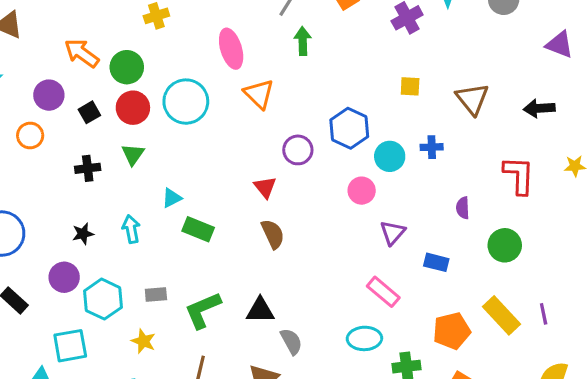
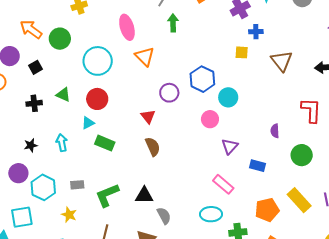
red circle: (133, 108) -> (97, 99), moved
blue cross: (432, 147) -> (256, 32), moved
green triangle: (133, 154) -> (63, 95), turned -42

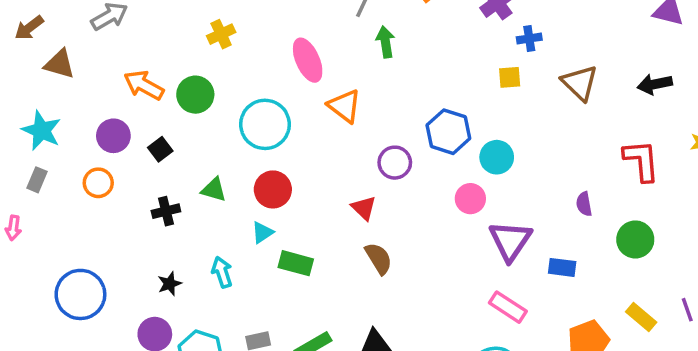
purple triangle: (230, 146) -> (510, 241), size x1.5
yellow rectangle: (299, 200) -> (641, 317), size x0.7

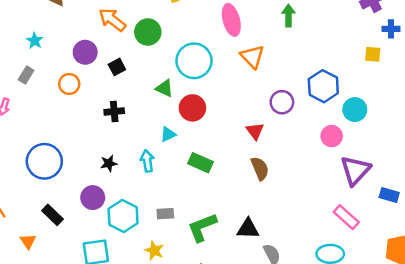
cyan star: (41, 131) -> (35, 41), size x0.6
green triangle: (214, 190) -> (165, 88), moved
cyan triangle: (262, 232) -> (168, 134), moved

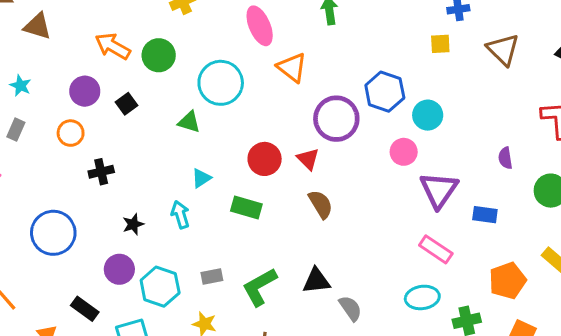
purple circle: (282, 102) -> (336, 119), size x1.5
red circle: (192, 108) -> (265, 159), moved
black cross: (114, 111) -> (101, 172), moved
black rectangle: (52, 215) -> (85, 309), moved

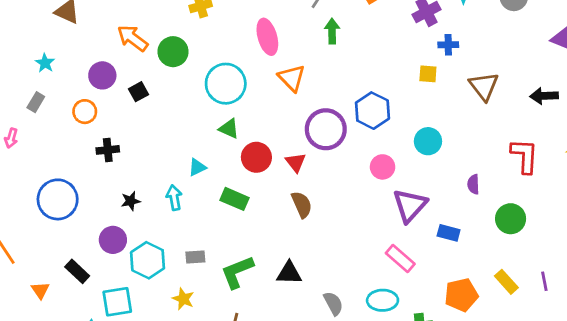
cyan circle: (428, 115) -> (428, 141), moved
green triangle: (189, 122) -> (229, 129), moved
gray semicircle: (350, 308) -> (333, 303), moved

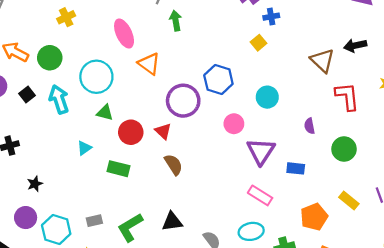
yellow square: (428, 74) -> (259, 43), turned -35
brown triangle: (484, 86) -> (322, 60), moved
cyan arrow: (174, 198) -> (59, 99), moved, size x1.4

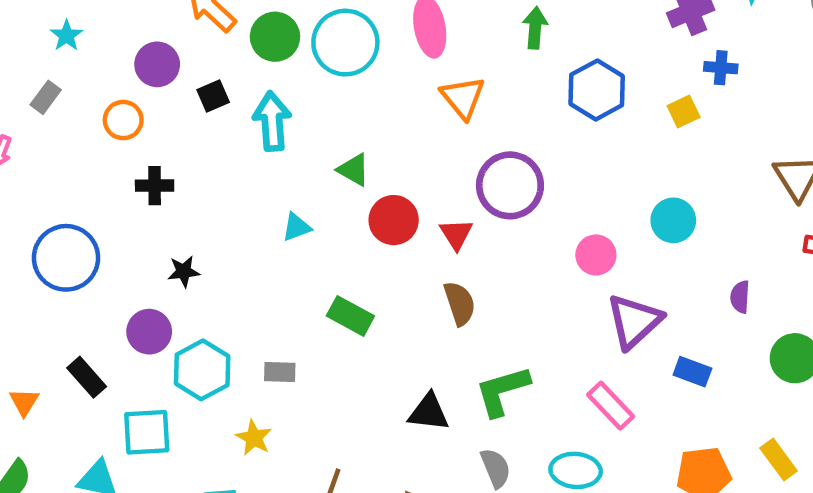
cyan circle: (96, 77) -> (345, 43), moved
blue hexagon: (218, 80) -> (597, 90), moved
green rectangle: (118, 169) -> (350, 316), moved
green L-shape: (130, 227) -> (502, 391), moved

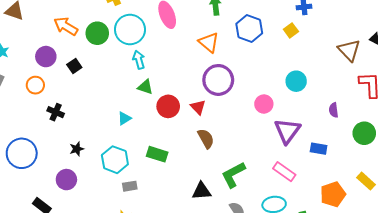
orange triangle: (463, 97) -> (209, 42), moved
cyan arrow: (272, 121) -> (139, 60), moved, size x0.7
black cross: (155, 186) -> (56, 112), turned 35
cyan hexagon: (202, 370) -> (115, 160), moved

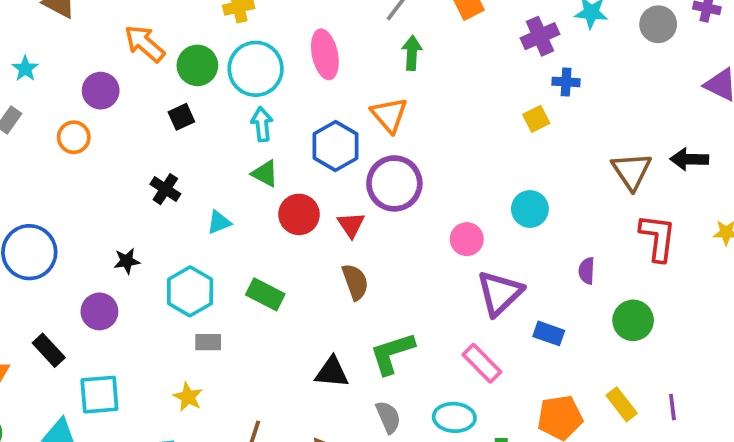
blue hexagon: (249, 28) -> (335, 146), moved
black square: (74, 66) -> (181, 117), moved
black cross: (56, 112) -> (165, 189), moved

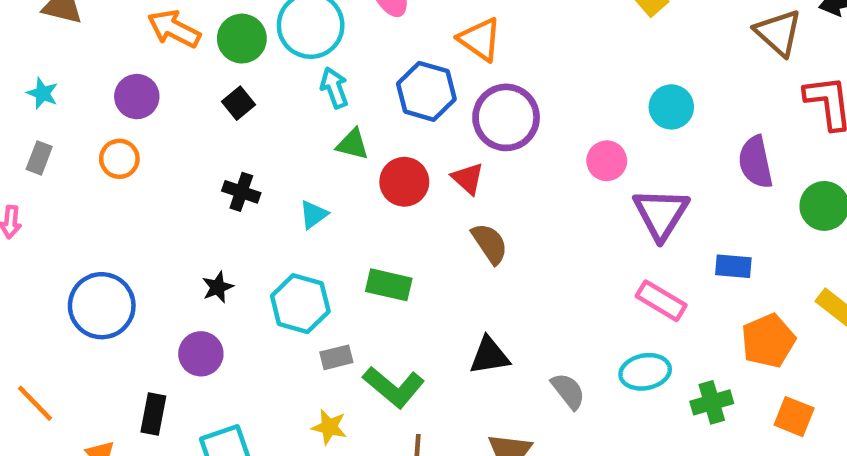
purple semicircle: (587, 271) -> (756, 162), size x1.6
blue rectangle: (549, 333) -> (733, 266), moved
black rectangle: (49, 350) -> (153, 414), turned 68
green L-shape: (392, 353) -> (394, 387), moved, turned -108

